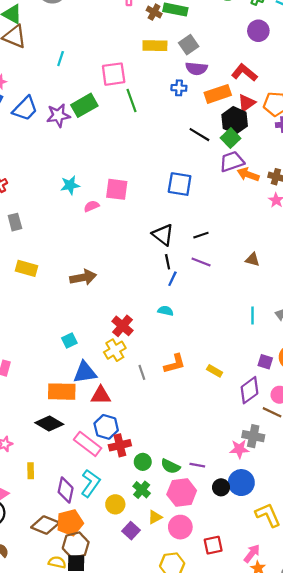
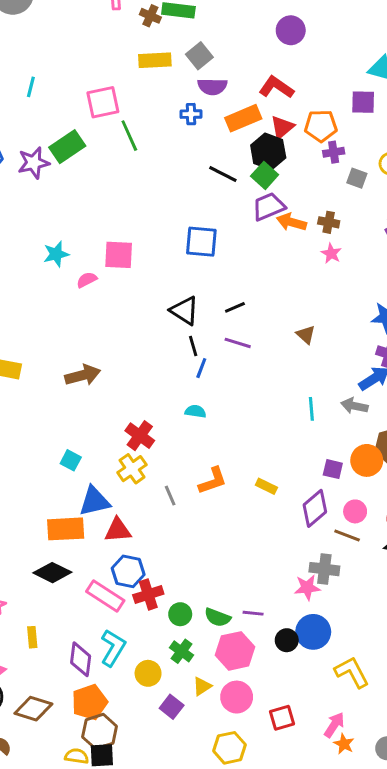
brown triangle: (253, 260) -> (306, 335), turned 32
cyan square: (69, 340) -> (71, 460), turned -32
brown diamond: (45, 525) -> (33, 709), moved

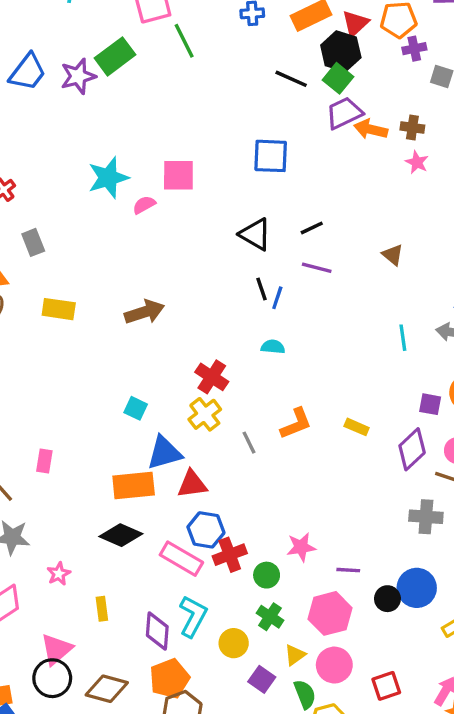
cyan star: (56, 254) -> (108, 178), size x1.4
black line: (193, 346) -> (261, 289), moved
pink star: (307, 587) -> (301, 547), moved
green semicircle: (218, 617) -> (305, 694), moved, turned -130

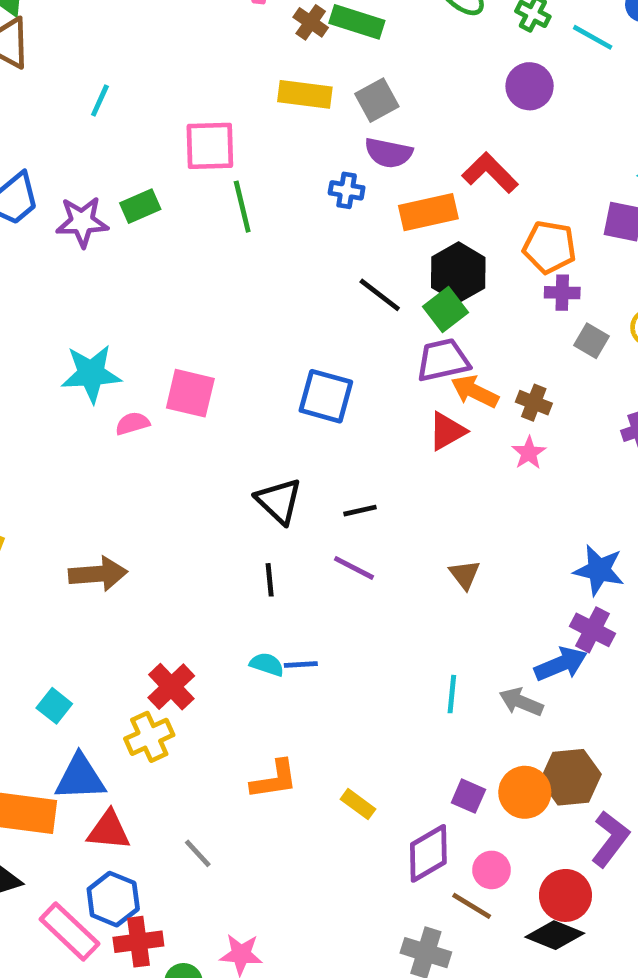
red triangle: (355, 23) -> (447, 431), moved
green rectangle: (115, 56) -> (140, 206), size x0.7
blue line: (277, 298) -> (301, 665), moved, turned 55
gray line: (249, 443) -> (198, 853), moved, turned -30

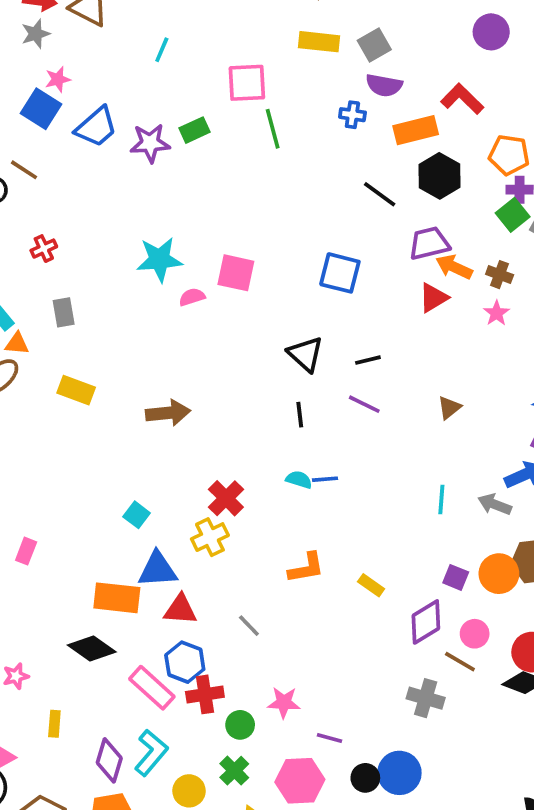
green square: (446, 309) -> (513, 215), moved
brown triangle: (465, 575) -> (449, 408), turned 30

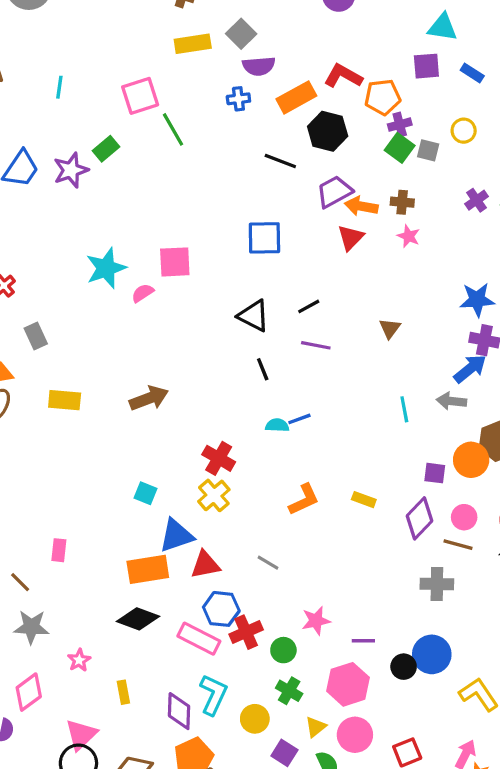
red L-shape: (462, 99) -> (343, 76), moved

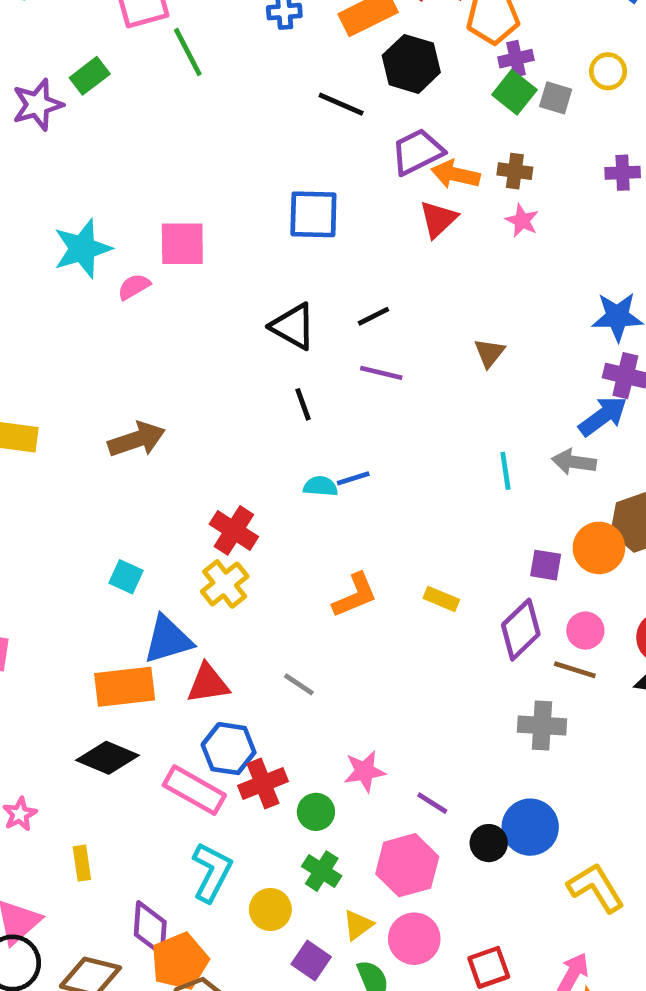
purple cross: (477, 200) -> (623, 173), turned 30
purple line: (363, 641) -> (432, 803), turned 30
purple diamond: (179, 711) -> (150, 928), moved

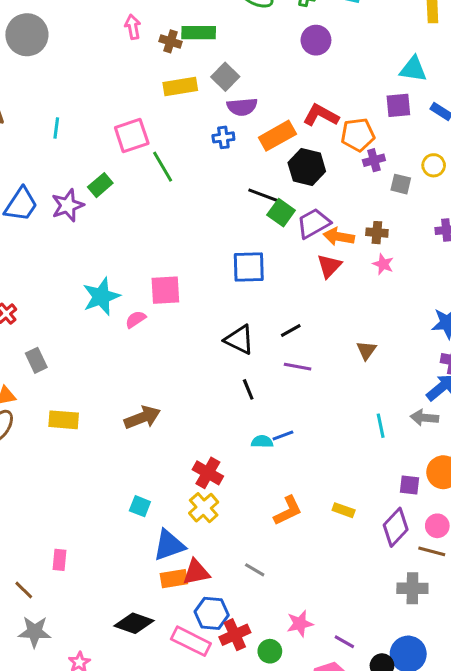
green square: (514, 92) -> (281, 213), moved
orange rectangle: (125, 687) -> (174, 579), moved, size x0.7

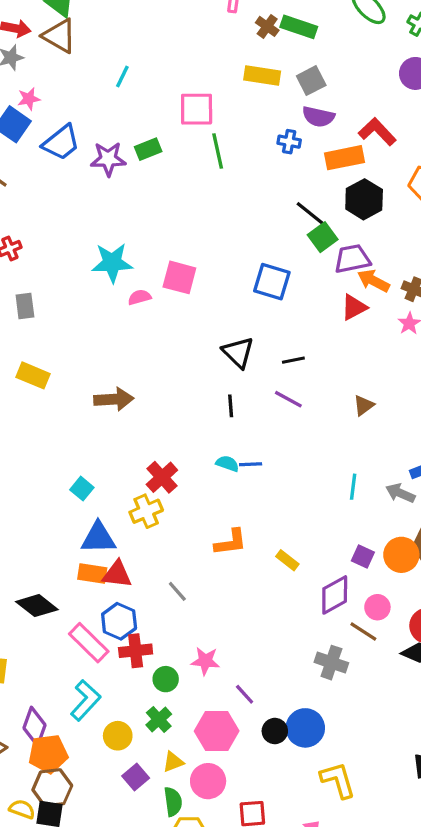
red L-shape: (321, 115) -> (377, 132), moved

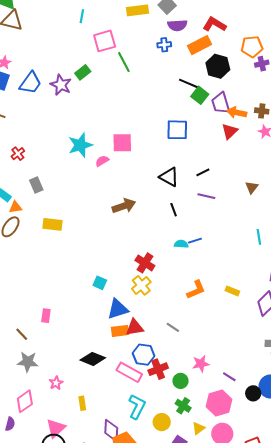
cyan line: (122, 77) -> (82, 16), moved
purple star: (108, 159) -> (61, 85), turned -30
purple trapezoid: (352, 259) -> (221, 103), turned -80
brown arrow: (114, 399) -> (124, 206), moved

